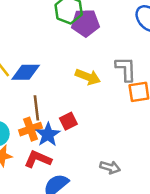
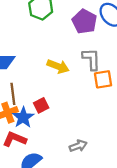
purple pentagon: (85, 23) -> (84, 21), moved, turned 30
gray arrow: (110, 167) -> (78, 146), turned -36

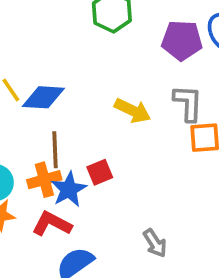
purple pentagon: (84, 21) -> (182, 40), turned -30
gray arrow: (78, 146) -> (155, 243), turned 72

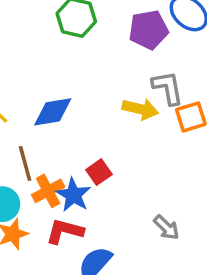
blue diamond: (43, 97) -> (53, 112), moved
yellow arrow: (133, 111) -> (140, 109), moved
brown line: (55, 150) -> (25, 164), moved

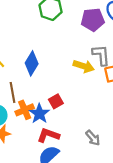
blue diamond: (53, 112) -> (32, 63), turned -55
red L-shape: (65, 231) -> (48, 135), moved

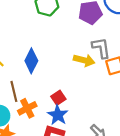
blue star: (39, 114) -> (58, 115), moved

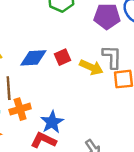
blue diamond: (31, 61) -> (33, 58), turned 50
red square: (58, 98) -> (62, 57), moved

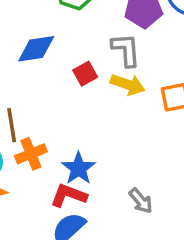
gray L-shape: (112, 57) -> (126, 50), moved
blue diamond: (33, 58) -> (36, 49), moved

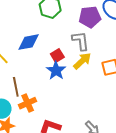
yellow arrow: (128, 84) -> (82, 61), turned -60
blue star: (79, 168) -> (56, 71), moved

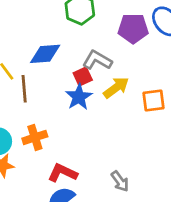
gray L-shape: (81, 41) -> (97, 60), moved, turned -60
brown line: (16, 87) -> (24, 89), moved

